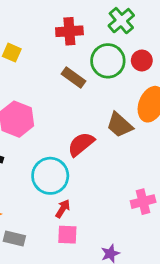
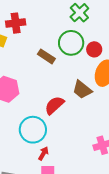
red cross: (69, 31) -> (16, 23), moved
red circle: (142, 61) -> (94, 49), moved

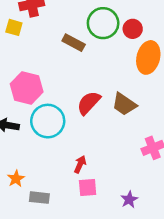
brown trapezoid: (82, 90) -> (124, 104), moved
cyan circle: (33, 130) -> (48, 121), moved

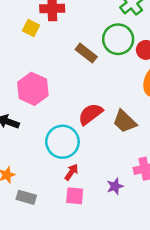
cyan circle: (48, 121) -> (62, 142), moved
purple star: (129, 200) -> (115, 186), moved

